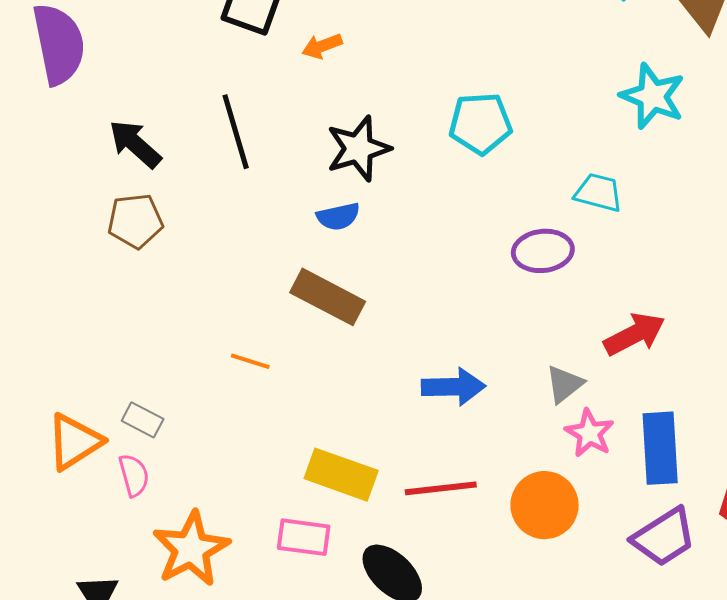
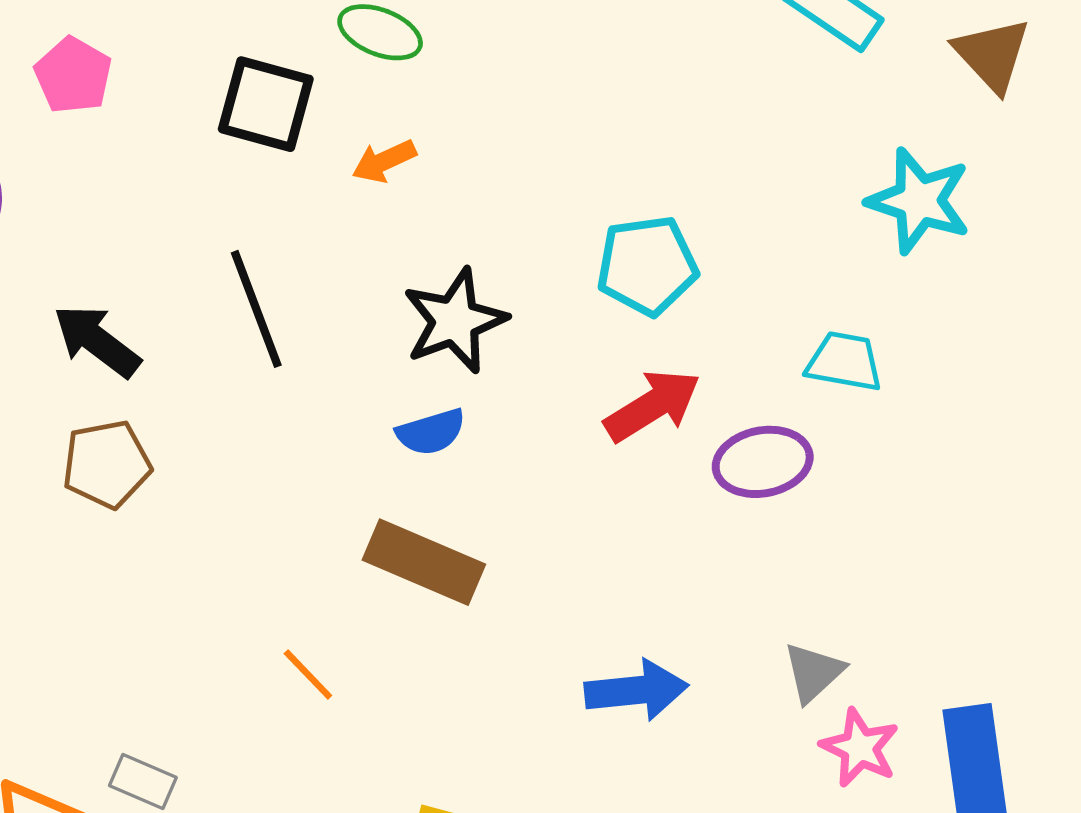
red arrow: (634, 334) -> (652, 406), moved
orange line: (250, 361) -> (308, 675), turned 33

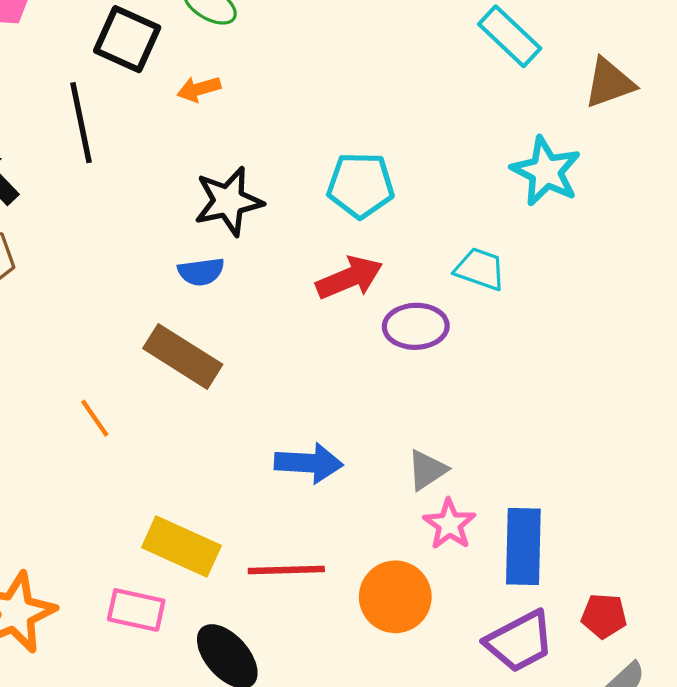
brown triangle: (992, 55) -> (609, 83), turned 44
black line: (256, 309) -> (81, 123), moved

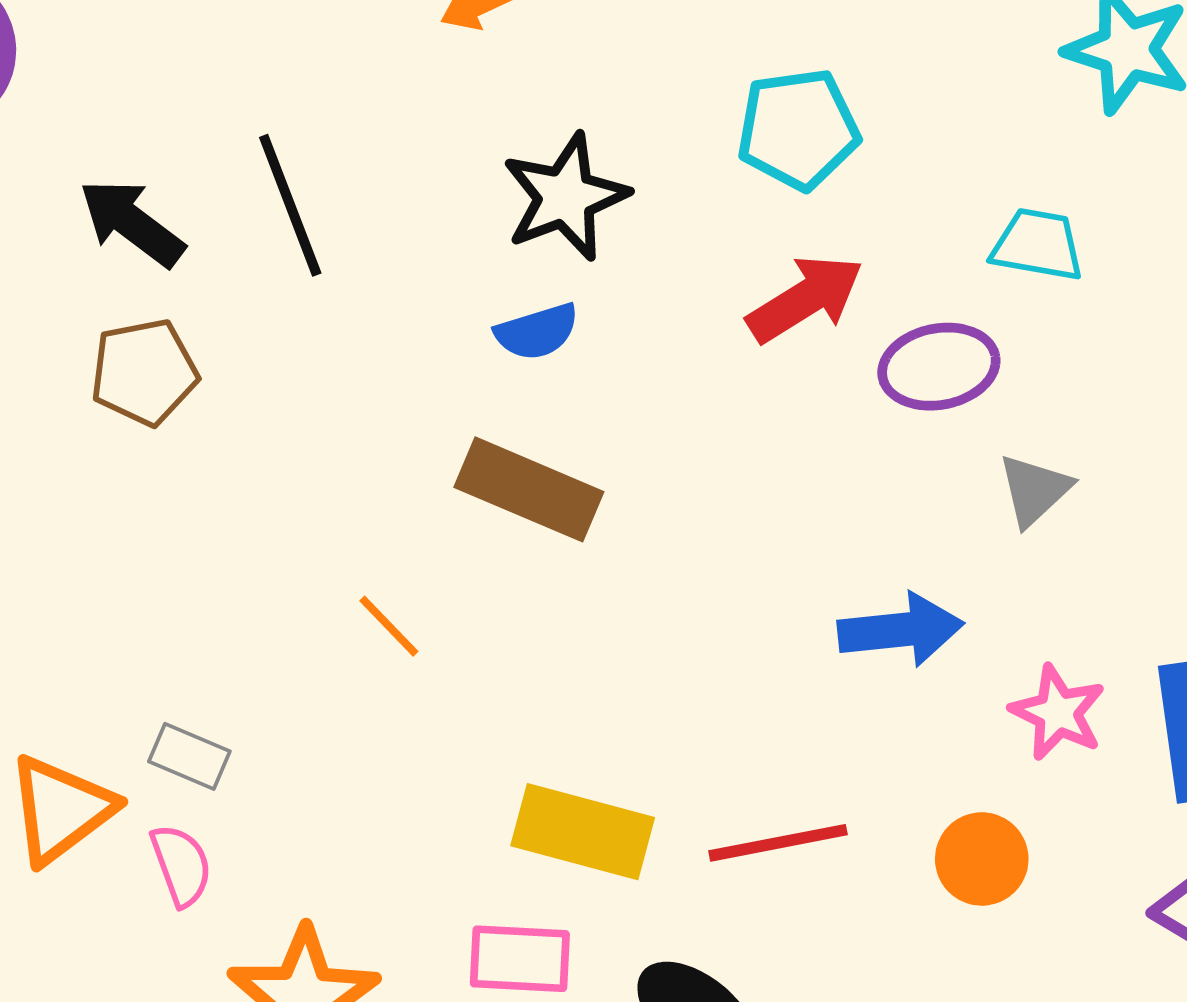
black line: (81, 123) -> (290, 205), moved
blue arrow: (309, 463) -> (901, 630), moved
gray triangle: (427, 470) -> (1034, 490), moved
orange circle: (395, 597) -> (982, 859), size x0.7

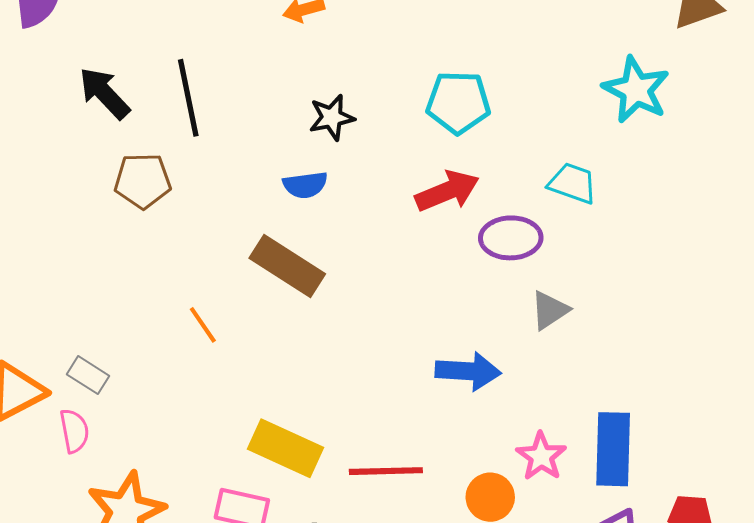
black star: (565, 197) -> (332, 117), size x0.7
brown pentagon: (144, 372) -> (143, 181), moved
pink star: (1058, 712) -> (541, 456), moved

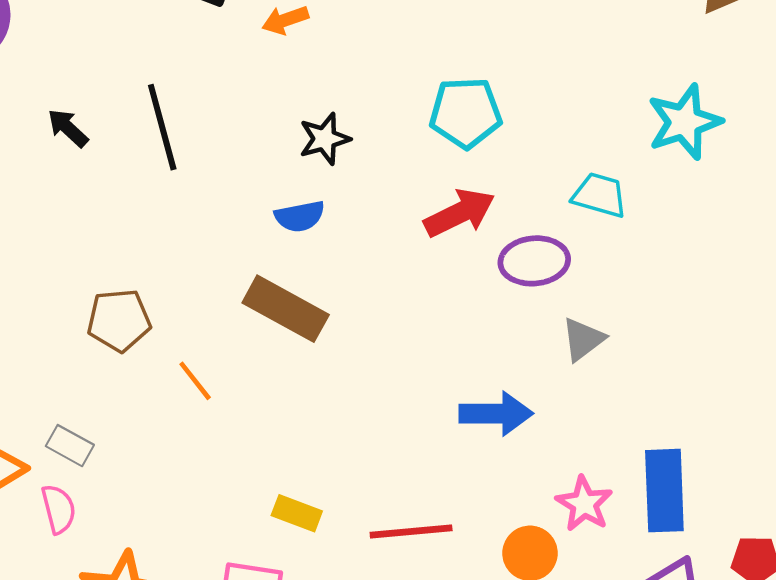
cyan star: (636, 90) -> (684, 122), moved, turned 30
black arrow: (104, 93) -> (68, 128), size x0.7
brown pentagon: (143, 181) -> (119, 320), moved
yellow rectangle: (286, 448) -> (297, 513), size x0.6

